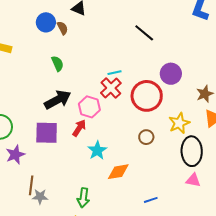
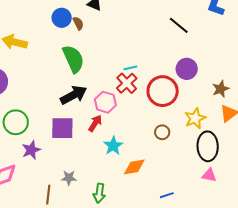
black line: (144, 33) -> (179, 25), moved
green semicircle: (58, 64) -> (73, 59), size x1.8
brown line: (31, 185) -> (48, 195), moved
gray star: (40, 197) -> (69, 178), moved

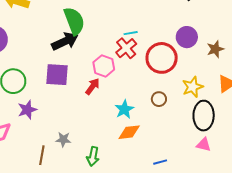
brown star: (221, 89) -> (215, 49), moved
black arrow: (74, 95) -> (65, 41), moved
purple square: (62, 128) -> (57, 75), moved
cyan star: (113, 146) -> (124, 109), moved

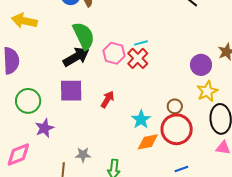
purple circle: (187, 37) -> (201, 65), moved
red circle: (162, 58) -> (177, 129), moved
pink hexagon: (104, 66) -> (114, 53), moved

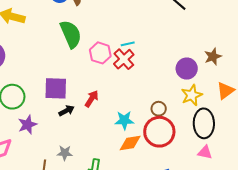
black arrow: (76, 57) -> (66, 111), moved, size x0.6
cyan star: (141, 119) -> (124, 120), turned 30

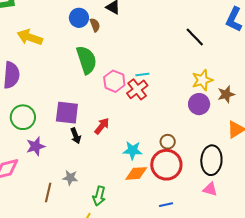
yellow star: (192, 95) -> (202, 80), moved
black arrow: (66, 111) -> (76, 136), turned 91

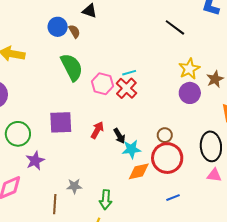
black arrow: (76, 136) -> (119, 136), moved

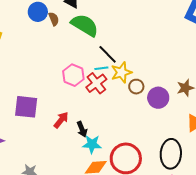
black line: (175, 27) -> (108, 54), moved
green semicircle: (72, 67) -> (85, 25), moved, turned -40
yellow star: (189, 69) -> (121, 72), moved
brown circle: (165, 135) -> (136, 87), moved

